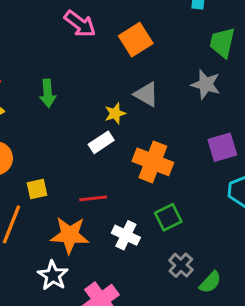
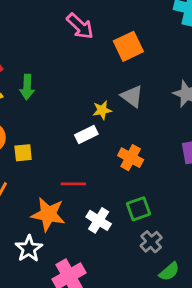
green arrow: (48, 93) -> (27, 87), moved
orange cross: (153, 162) -> (131, 158), size x0.7
yellow square: (37, 189) -> (23, 153), moved
gray cross: (181, 265) -> (151, 242), moved

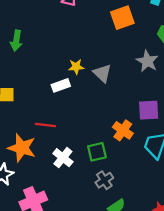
orange square: (128, 46) -> (122, 18), moved
gray triangle: (132, 96) -> (102, 73), moved
orange cross: (131, 158) -> (123, 130), moved

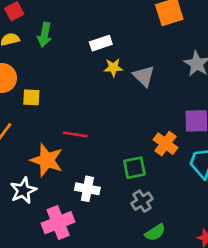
white rectangle: (61, 85) -> (101, 43), moved
white cross: (63, 158) -> (87, 189), moved, turned -30

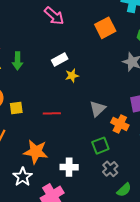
gray triangle: (144, 76) -> (98, 109), moved, turned 42
red line: (75, 134) -> (52, 113), moved

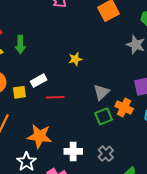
white rectangle: (60, 60) -> (39, 81), moved
green square: (100, 146) -> (104, 116), moved
gray cross: (110, 169) -> (106, 154), moved

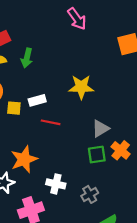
yellow star: (75, 59) -> (81, 87), size x1.6
orange star: (39, 136) -> (24, 159), turned 30

